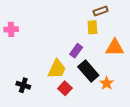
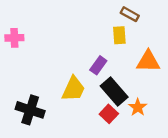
brown rectangle: (101, 11) -> (130, 14), turned 48
black cross: (23, 85) -> (30, 110), size x1.5
red square: (65, 88) -> (109, 114), moved

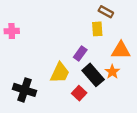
orange star: (138, 107) -> (112, 72), moved
red square: (109, 114) -> (79, 93), moved

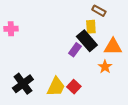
yellow trapezoid: (60, 73) -> (56, 87), moved
black rectangle: (93, 75) -> (87, 41), moved
black cross: (25, 90) -> (23, 84), turned 35

